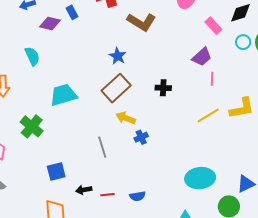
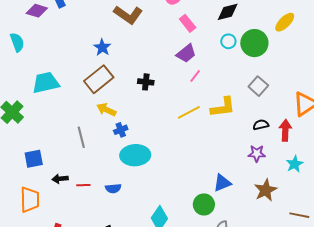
pink rectangle: (213, 26) -> (188, 23), moved
pink line: (212, 79) -> (195, 76), turned 32
cyan ellipse: (200, 178) -> (135, 155), moved

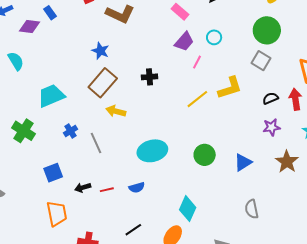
cyan circle: (228, 41) -> (214, 37), moved
green circle: (254, 43) -> (267, 30), moved
blue cross: (121, 130) -> (71, 131), moved
green circle: (204, 204) -> (205, 155), moved

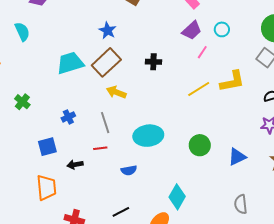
cyan trapezoid: (51, 96) -> (70, 63), moved
green cross: (23, 131) -> (22, 102), size x0.7
blue cross: (71, 131) -> (68, 117), moved
gray line: (96, 143) -> (105, 123), moved
red line: (107, 190) -> (100, 148), moved

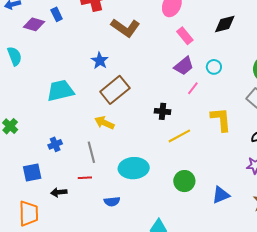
brown rectangle: (106, 62) -> (115, 90), moved
black cross: (153, 62) -> (162, 111), moved
yellow L-shape: (232, 81) -> (221, 119), turned -88
yellow line: (199, 89) -> (179, 136), moved

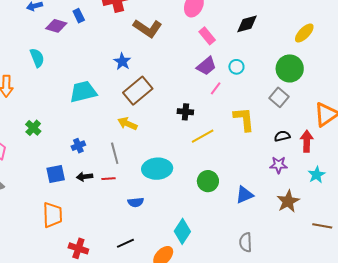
black arrow: (59, 192) -> (85, 177), moved

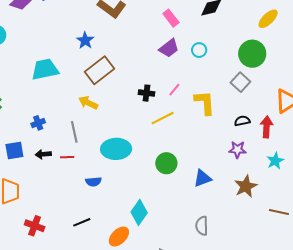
pink line: (216, 88) -> (174, 90), moved

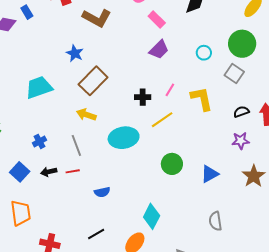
cyan circle: (199, 50) -> (204, 53), moved
cyan ellipse: (116, 149) -> (124, 138), moved
blue square: (14, 151) -> (20, 172), turned -30

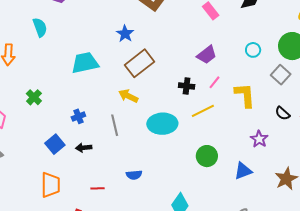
purple trapezoid: (159, 50) -> (207, 55), moved
black semicircle: (241, 112) -> (282, 113), turned -126
purple star: (241, 141) -> (259, 139), moved, turned 30
red line: (73, 171) -> (97, 188), moved

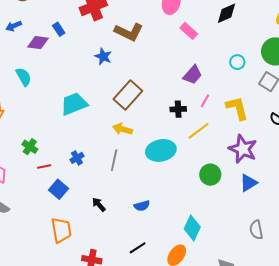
blue star: (125, 34) -> (103, 56), moved
gray line: (115, 125) -> (114, 160), turned 35
purple star: (259, 139) -> (243, 149), moved, size x1.6
black arrow: (84, 148) -> (99, 205), moved, turned 63
red line: (97, 188) -> (44, 166), moved

